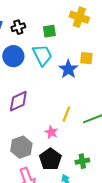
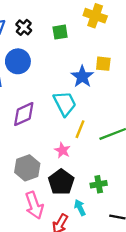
black cross: (18, 27) -> (24, 27), turned -32
cyan trapezoid: (42, 55) -> (65, 103), moved

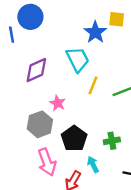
pink star: (62, 150) -> (58, 103), moved

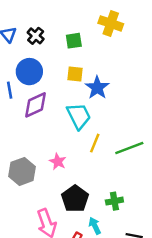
yellow square: (117, 19) -> (75, 74), moved
purple diamond: (36, 70) -> (36, 105), moved
gray hexagon: (40, 124) -> (22, 171), moved

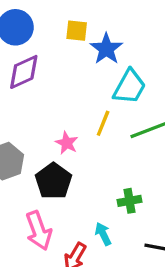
cyan trapezoid: (79, 116) -> (130, 87), moved, turned 56
pink star: (58, 162) -> (67, 143), moved
black pentagon: (75, 199) -> (53, 181), moved

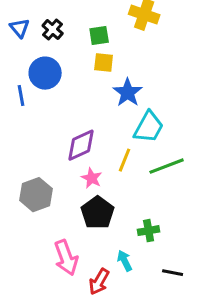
yellow square: (77, 31) -> (104, 63), moved
purple diamond: (24, 72) -> (81, 145), moved
black pentagon: (53, 181) -> (98, 213), moved

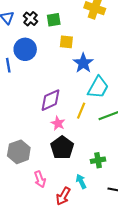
green square: (99, 36) -> (54, 20), moved
gray hexagon: (36, 195) -> (19, 152), moved
pink arrow: (66, 258) -> (40, 179), size x0.7

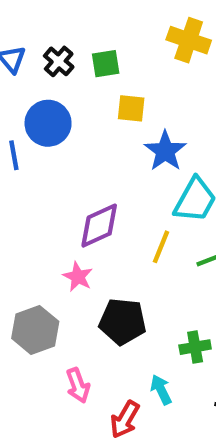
pink star: (58, 123) -> (78, 277), moved
black pentagon: (62, 148) -> (123, 321), turned -30

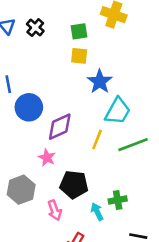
green square: (106, 64) -> (79, 31), moved
blue circle: (48, 123) -> (29, 107), moved
pink arrow: (78, 385) -> (55, 210), moved
cyan arrow: (161, 390) -> (97, 212), moved

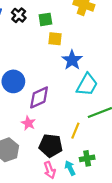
green square: (79, 31) -> (45, 19), moved
yellow line: (97, 139) -> (75, 131), moved
pink arrow: (55, 210) -> (50, 170), moved

